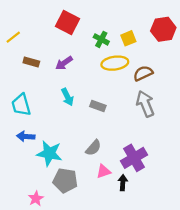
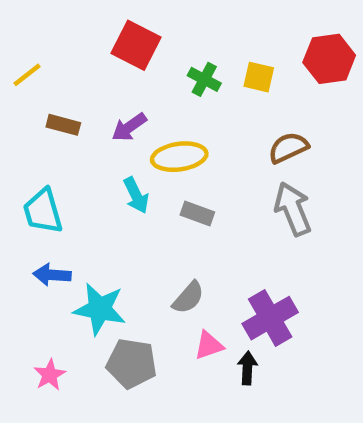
yellow square: (128, 38) -> (259, 77), turned 35
yellow ellipse: (115, 63) -> (179, 157), moved
pink star: (36, 199) -> (50, 375), moved

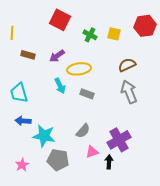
yellow line: (27, 75) -> (12, 33), turned -48

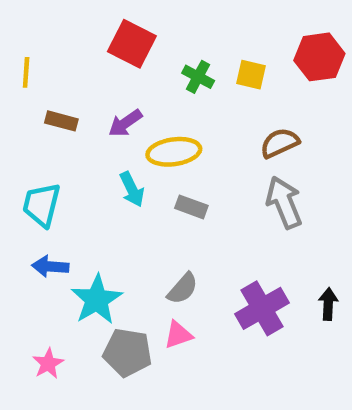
cyan trapezoid: (19, 93) -> (41, 205), turned 30
cyan star: (44, 136) -> (97, 300), turned 30
pink triangle: (92, 152) -> (178, 335), moved
black arrow: (109, 162) -> (328, 304), moved

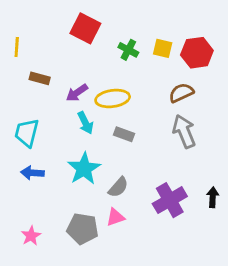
red hexagon: (319, 57) -> (197, 53), moved
purple arrow: (125, 123) -> (77, 93), moved
cyan star: (97, 300) -> (84, 169), moved

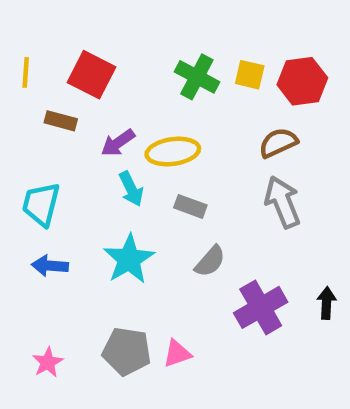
red square: (85, 28) -> (92, 75), moved
green cross: (128, 50) -> (197, 77), size x1.4
gray semicircle: (118, 187) -> (210, 261), moved
pink triangle: (115, 217) -> (177, 354), moved

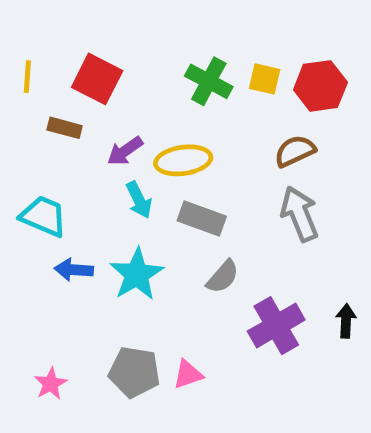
cyan trapezoid: (41, 204) -> (44, 216), turned 99
gray rectangle: (190, 206) -> (202, 219), size x1.4
blue arrow: (50, 266) -> (74, 270), moved

